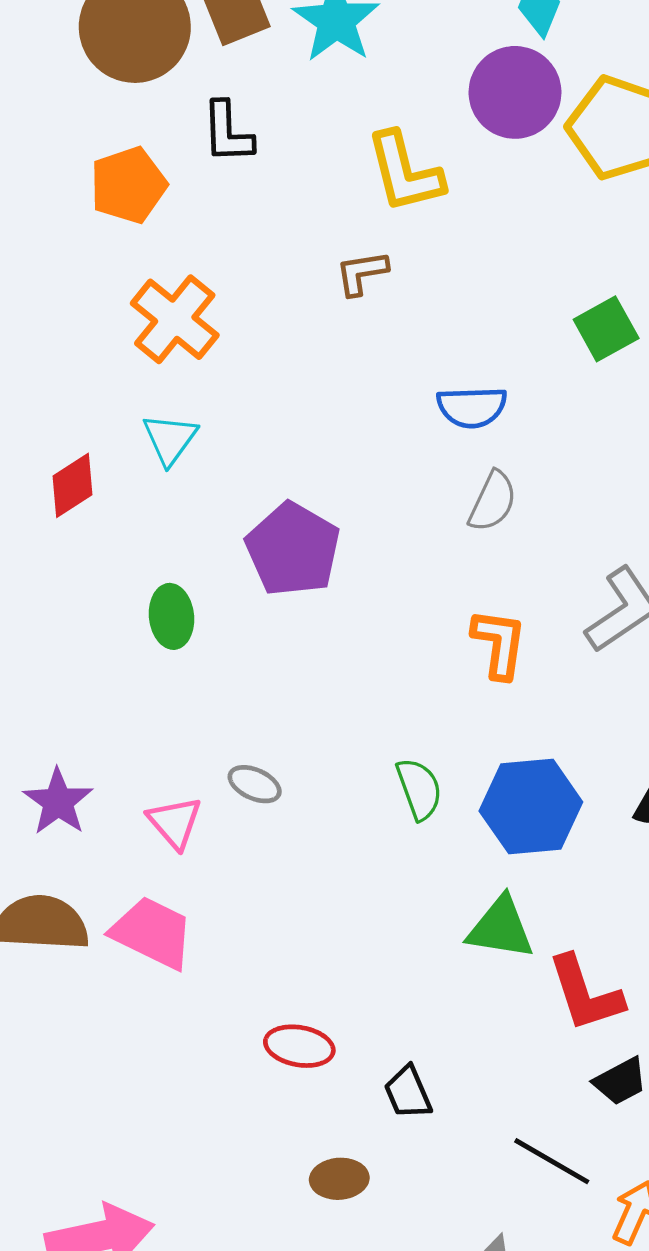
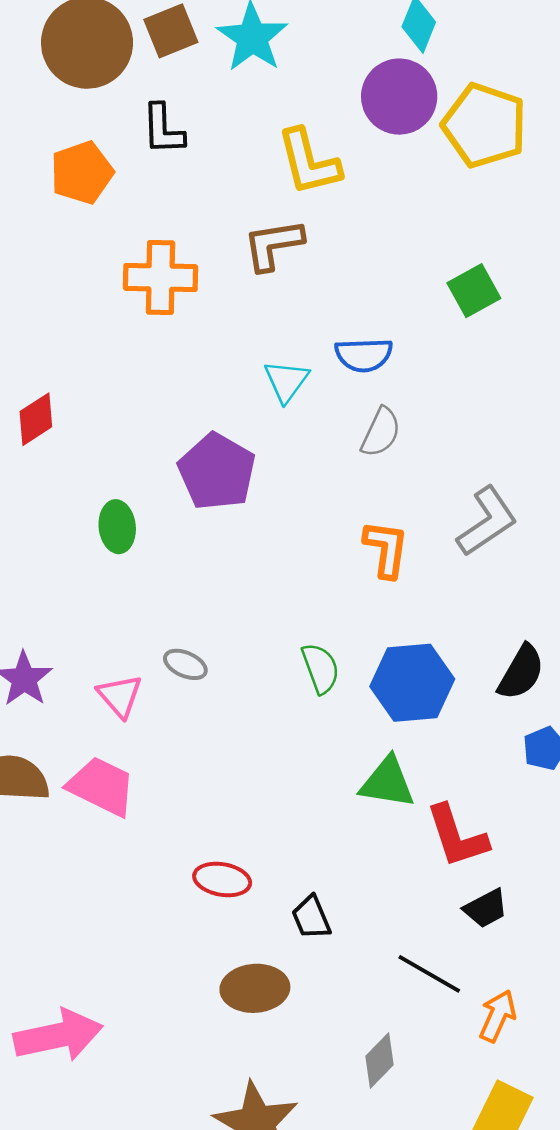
brown L-shape: (362, 273) -> (273, 245), size x1.4
orange cross: (175, 319) -> (160, 278), moved, turned -38
cyan triangle: (170, 439) -> (286, 381), moved
brown ellipse: (339, 1179) -> (255, 988), size x1.4

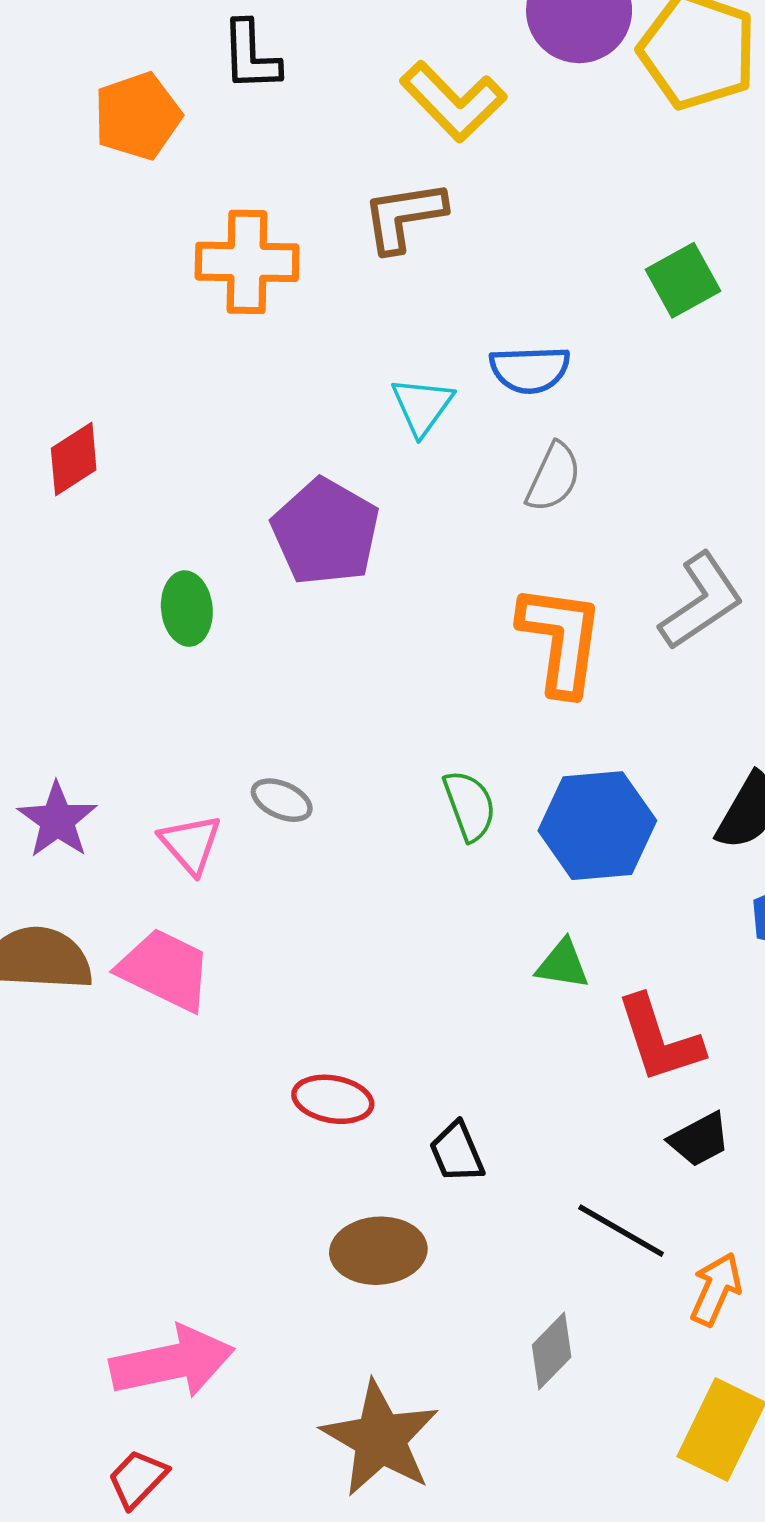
yellow L-shape: (309, 162) -> (453, 101), turned -30
orange L-shape: (386, 549) -> (561, 640), size x1.4
green triangle: (387, 782) -> (563, 964), size x0.7
pink arrow: (58, 1036) -> (172, 1362), moved

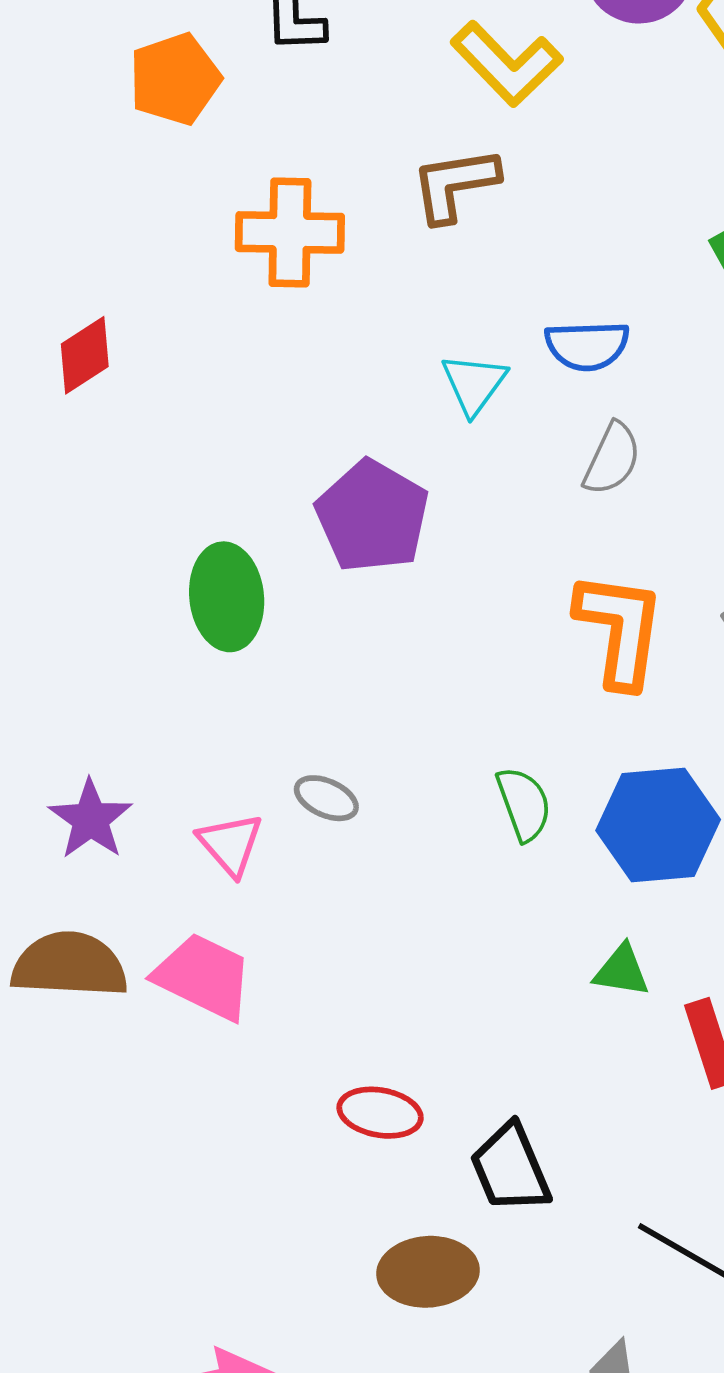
red diamond: (74, 459) -> (85, 355), moved
green ellipse: (187, 609) -> (227, 597), size x1.4
black trapezoid: (457, 1152) -> (510, 1168), size x1.4

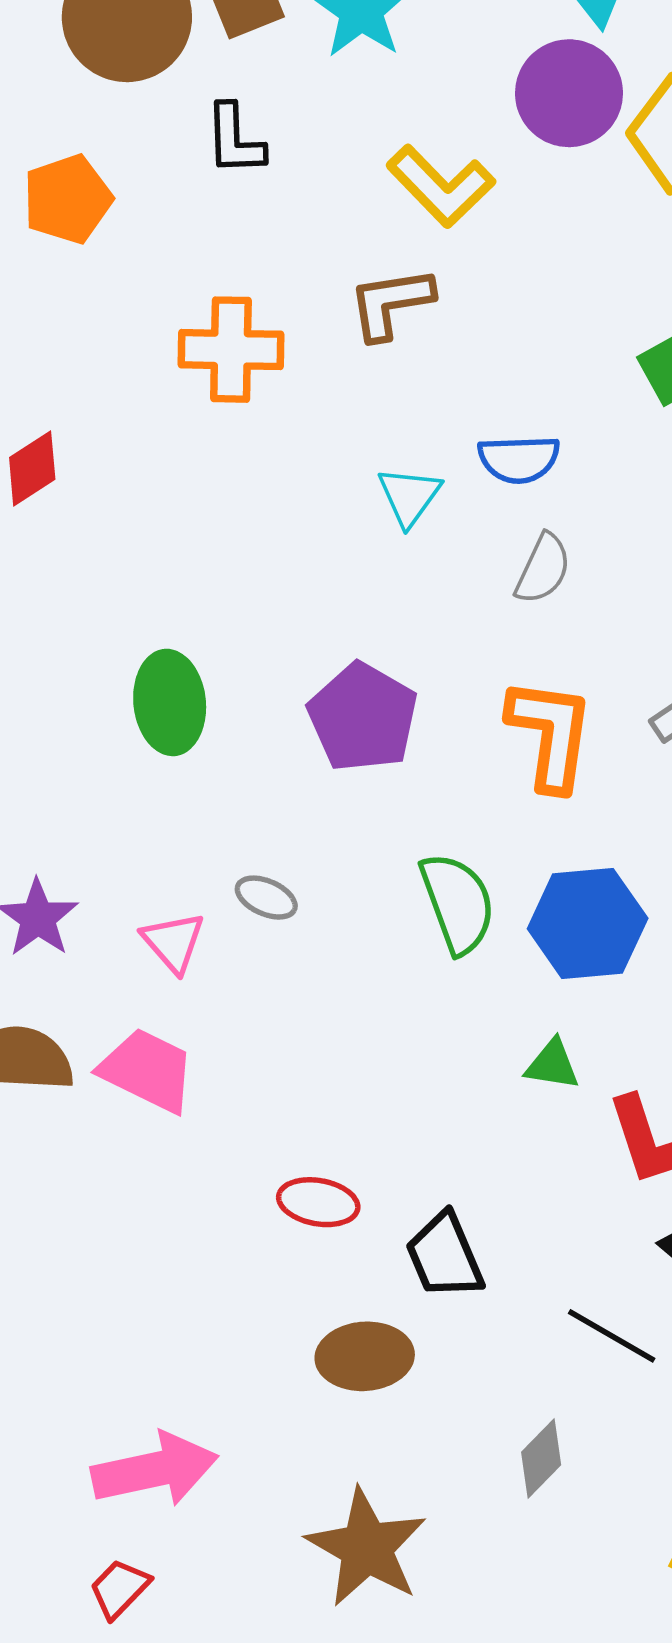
orange pentagon: (175, 79) -> (67, 199), moved
purple pentagon: (372, 516) -> (363, 717), moved
green semicircle: (524, 804) -> (458, 903), size x1.4

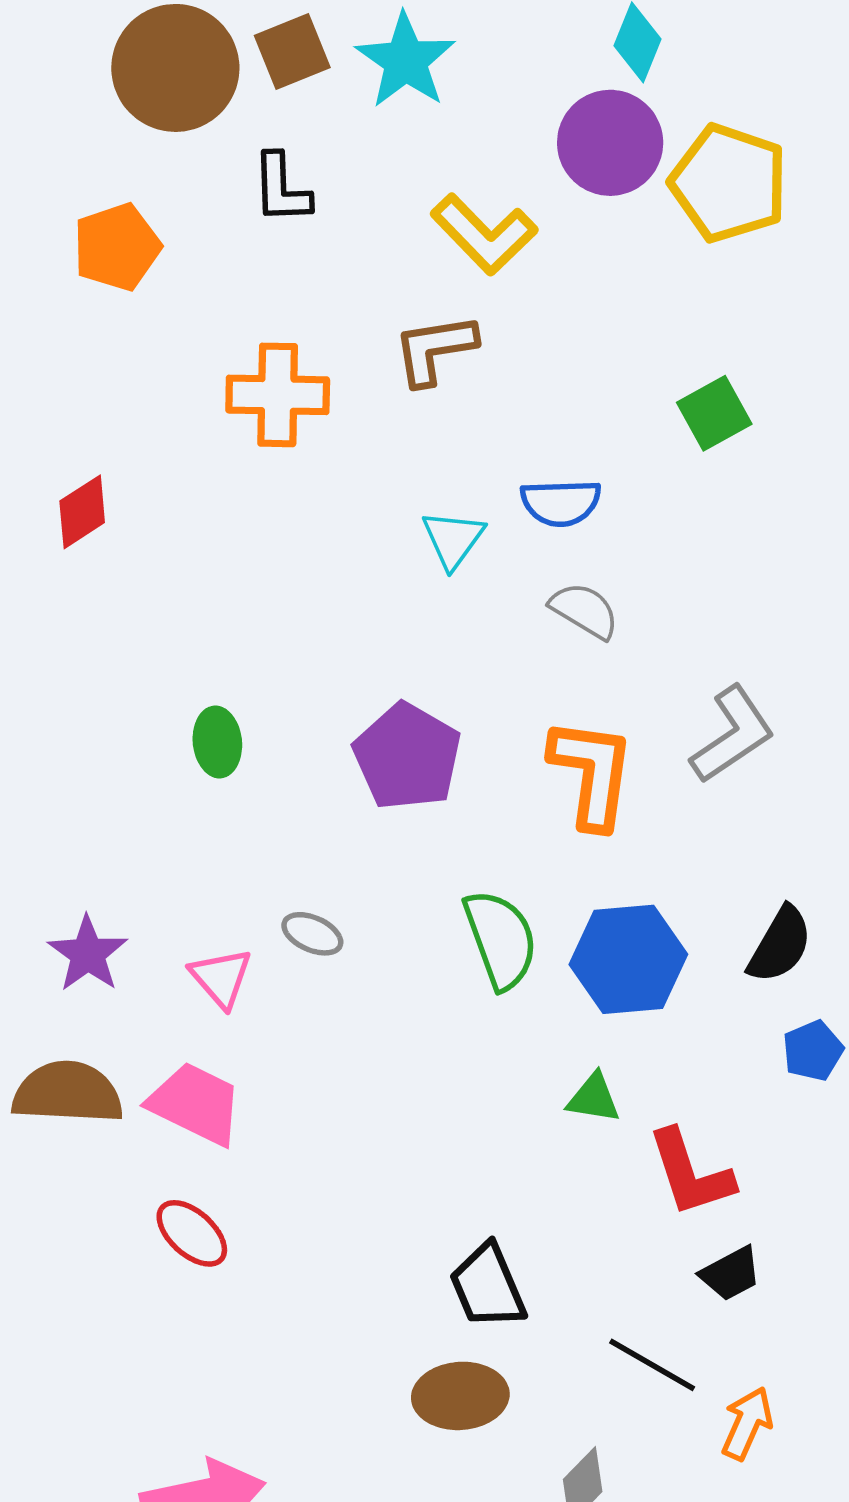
gray semicircle: (543, 569) -> (585, 610), turned -84
green ellipse: (170, 702) -> (217, 742), size x0.7
red ellipse: (318, 1202) -> (192, 1233), moved, turned 32
brown ellipse: (365, 1356) -> (460, 1396), moved

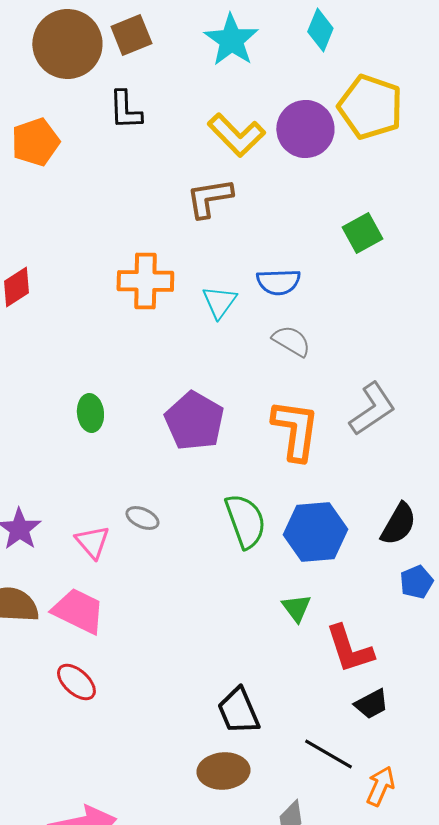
cyan star: (406, 61) -> (231, 40), moved
purple circle: (610, 143) -> (305, 129), moved
orange cross: (278, 395) -> (145, 281), moved
green triangle: (594, 1098) -> (296, 608), turned 44

